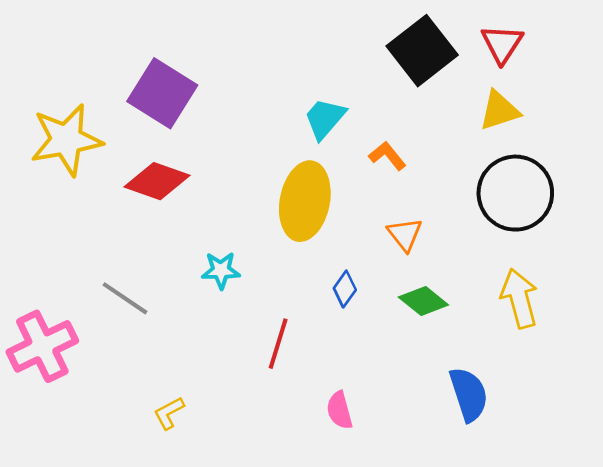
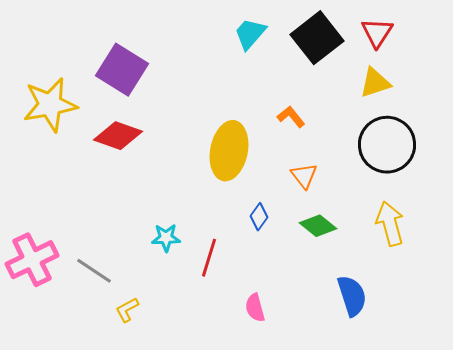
cyan trapezoid: (325, 118) -> (250, 34), moved
cyan star: (221, 270) -> (166, 238), moved
gray line: (125, 298) -> (94, 271), moved

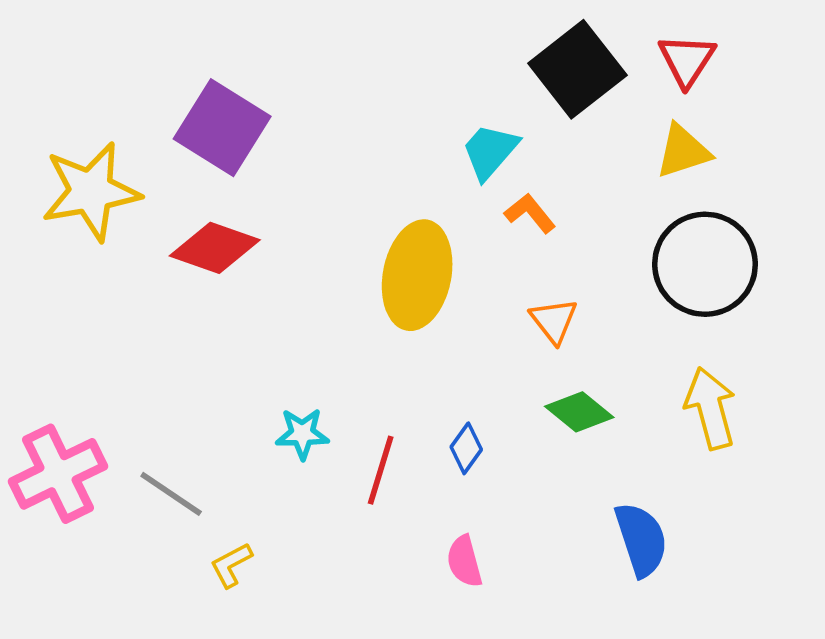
cyan trapezoid: (250, 34) -> (490, 151), moved
blue diamond: (259, 217) -> (466, 448), moved

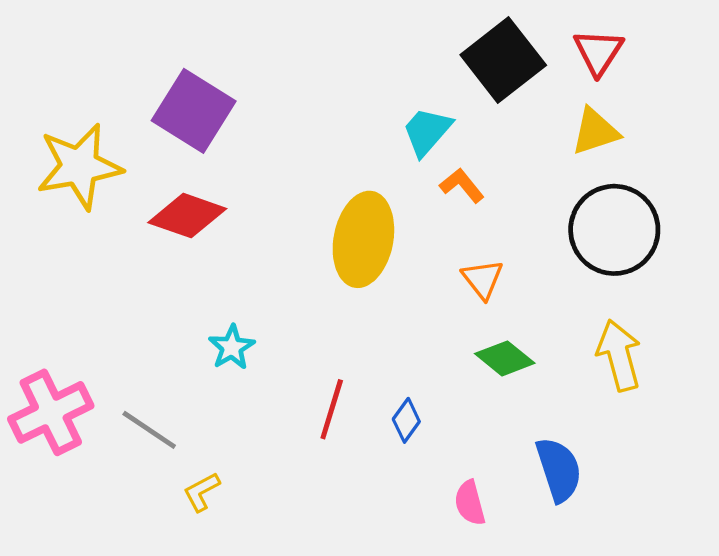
cyan star: (302, 434) -> (232, 347), moved, turned -30
blue diamond: (466, 448) -> (406, 420), moved
pink semicircle: (464, 561) -> (470, 503), moved

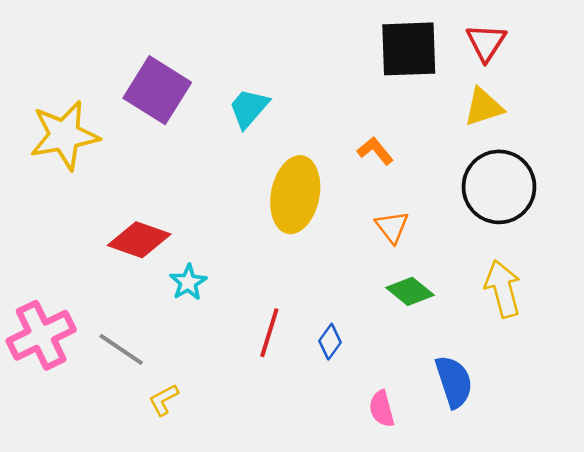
black square: (503, 60) -> (409, 49), turned 36
cyan trapezoid: (427, 131) -> (249, 108), moved
red diamond: (187, 216) -> (139, 240), moved

